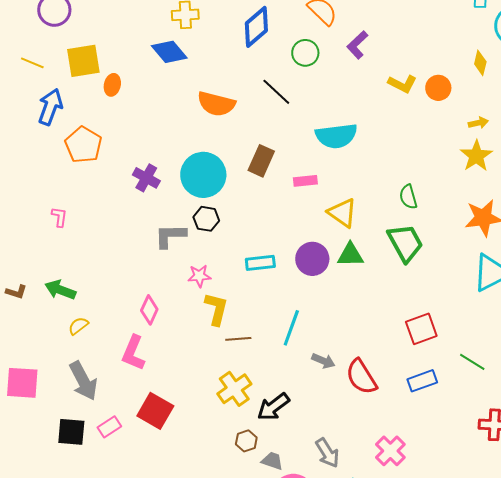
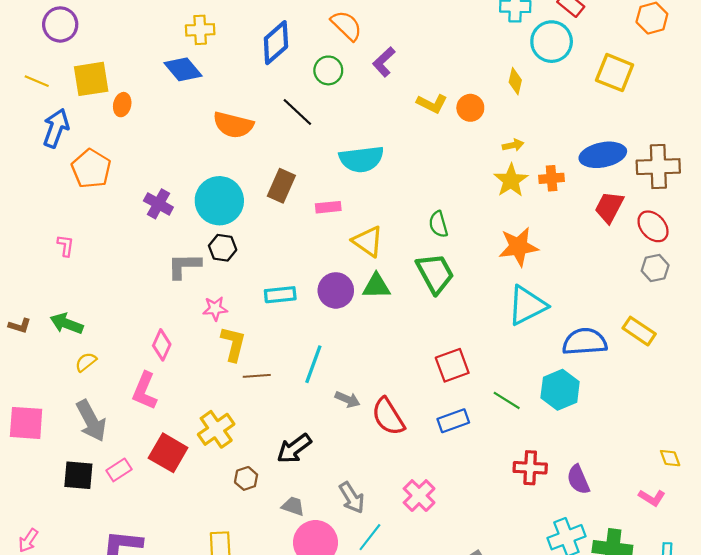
yellow cross: (234, 389) -> (216, 429), moved
brown hexagon: (246, 441) -> (246, 478), moved

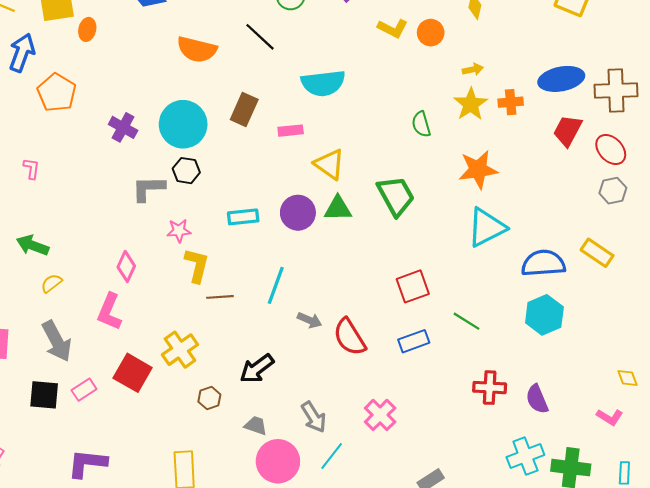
green semicircle: (438, 224) -> (421, 124), moved
cyan hexagon: (560, 390) -> (544, 315), moved

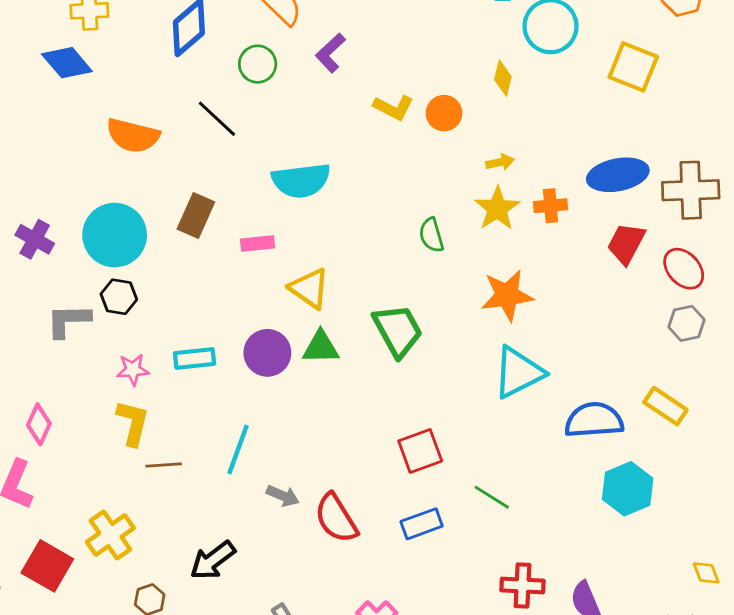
pink star: (179, 231) -> (133, 370), moved
cyan hexagon: (544, 315) -> (628, 489), moved

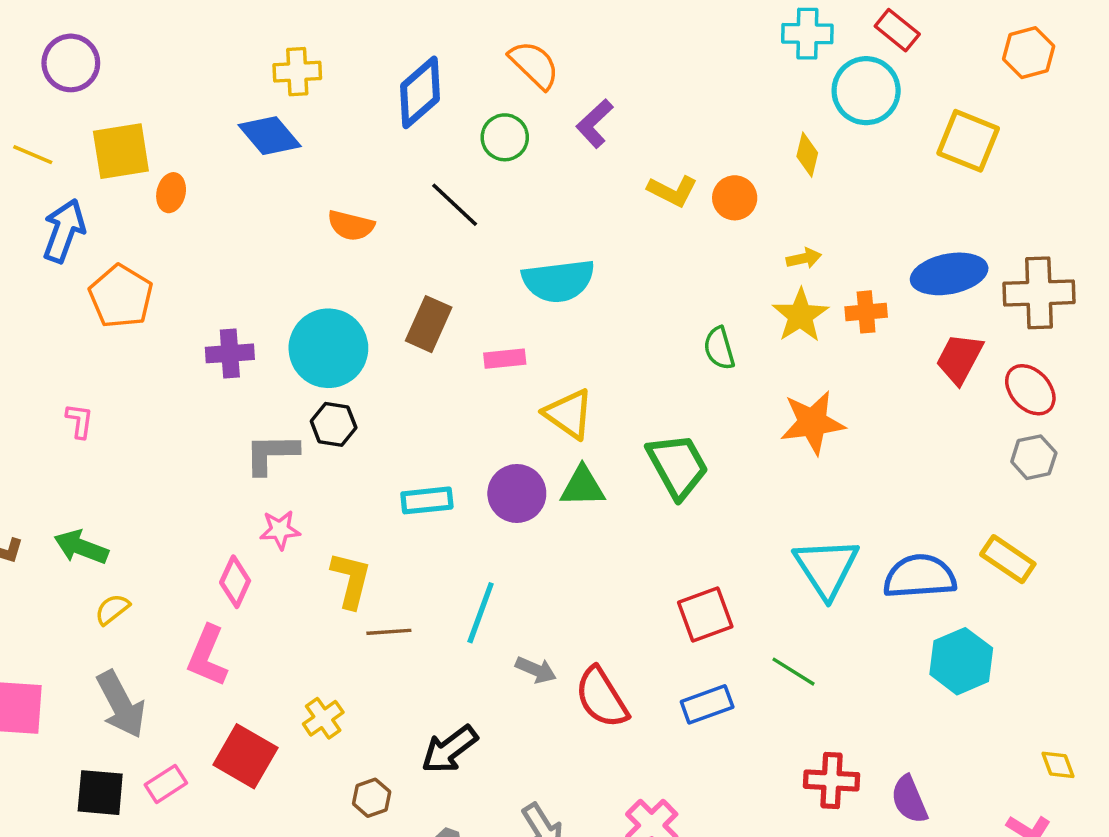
orange semicircle: (133, 136) -> (351, 226), size x0.7
purple cross: (35, 239) -> (230, 353), turned -33
pink star: (133, 370) -> (280, 530), moved
cyan triangle: (518, 372) -> (826, 568), moved, turned -36
yellow cross: (110, 535) -> (323, 718), size x0.7

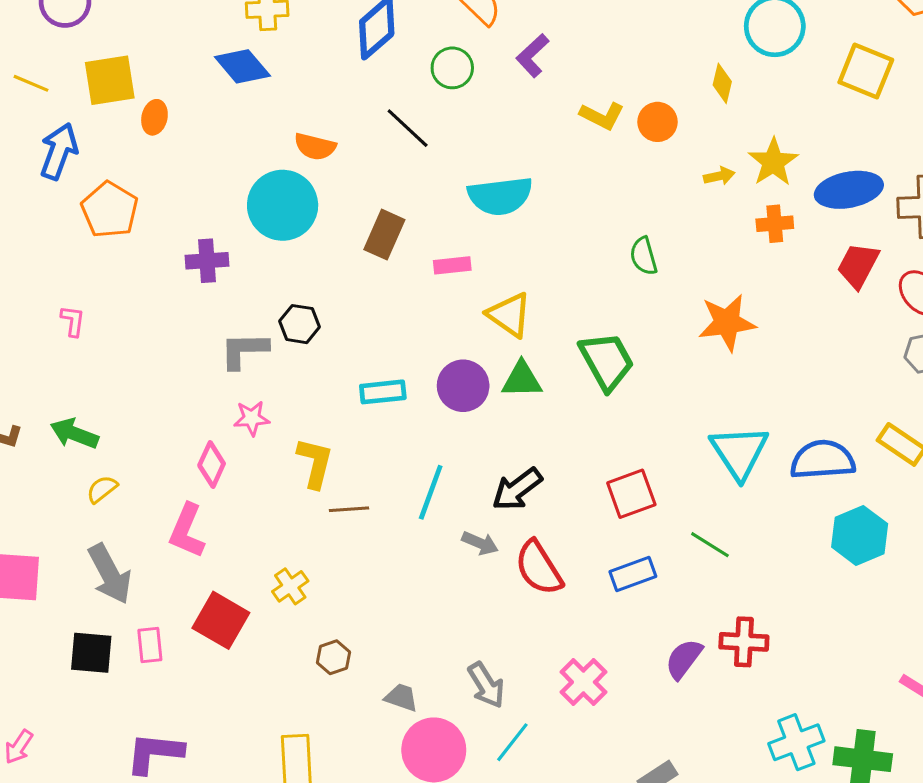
yellow star: (800, 315) -> (773, 162), moved
cyan circle: (328, 348) -> (283, 205), moved
black arrow: (449, 749) -> (517, 489), moved
pink rectangle: (166, 784) -> (150, 645), turned -63
purple semicircle: (909, 799) -> (684, 659), moved, turned 60

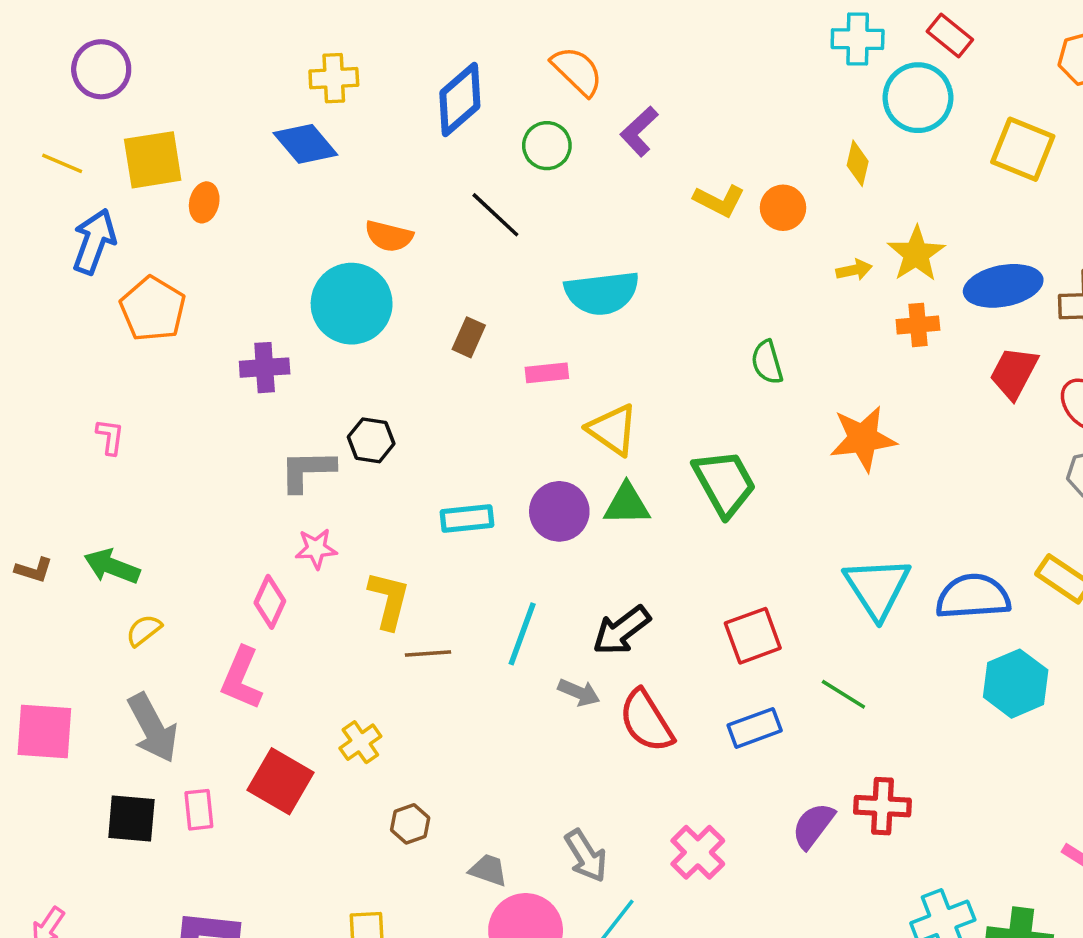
brown rectangle: (384, 235) -> (469, 337), size x0.7

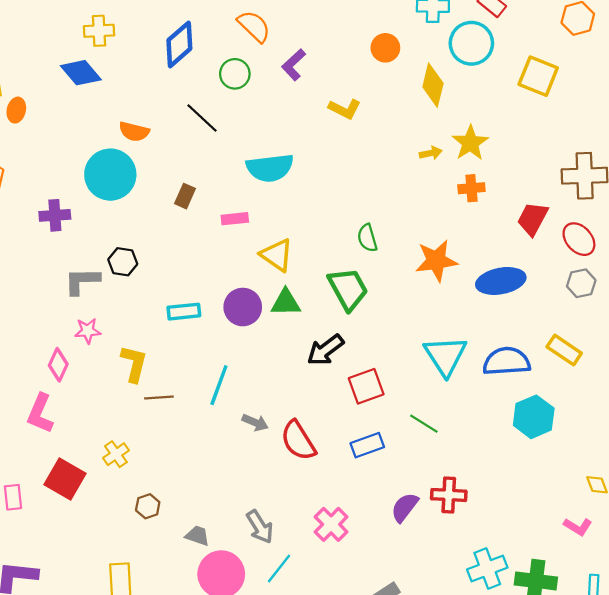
yellow diamond: (858, 163) -> (433, 85), size x1.5
orange circle: (783, 208) -> (385, 48), moved
blue ellipse: (1003, 286) -> (501, 281), moved
green semicircle: (767, 362) -> (367, 238), moved
black arrow: (621, 630) -> (325, 350), moved

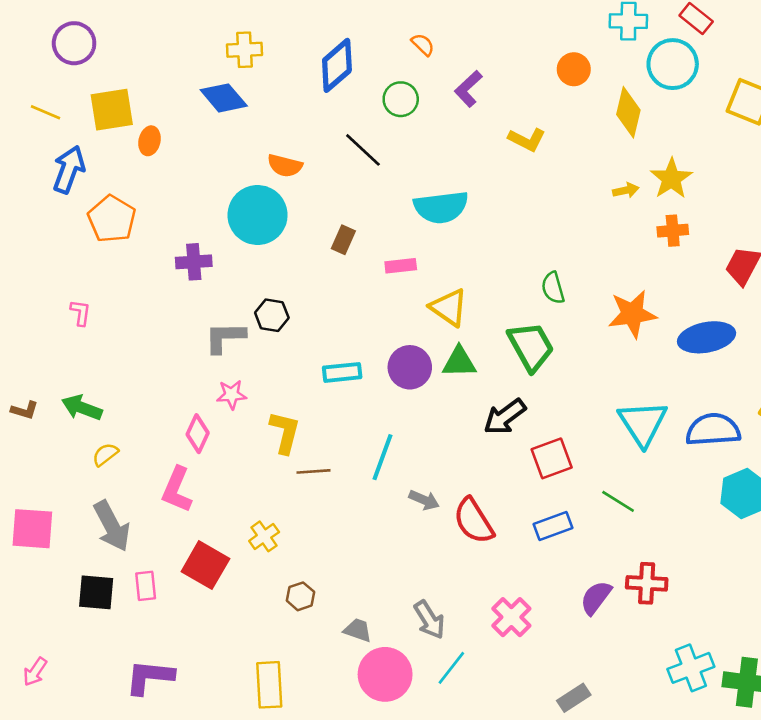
orange semicircle: (254, 26) -> (423, 45), size x0.6

